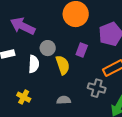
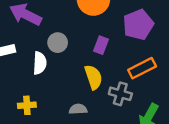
yellow semicircle: (63, 65) -> (93, 77), moved
yellow cross: (24, 97) -> (27, 105), turned -32

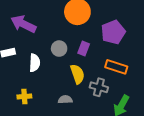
gray circle: (58, 43) -> (59, 49), moved
orange rectangle: (142, 68) -> (116, 67), turned 45

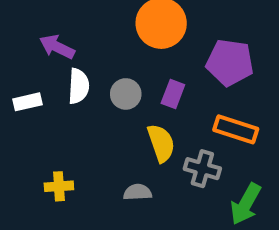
purple arrow: (23, 24) -> (57, 47), size x0.7
purple pentagon: (113, 32) -> (230, 63), turned 30
white semicircle: (35, 63) -> (79, 86), moved

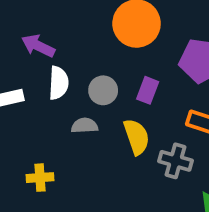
gray semicircle: (138, 192) -> (85, 126), moved

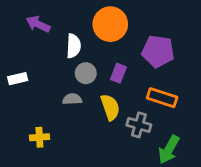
purple arrow: (38, 46) -> (38, 24), moved
white semicircle: (59, 83) -> (73, 46), moved

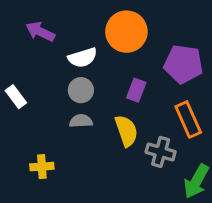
white semicircle: (73, 46) -> (83, 58), turned 70
gray circle: (86, 73) -> (81, 90), moved
white rectangle: (18, 79) -> (16, 97), turned 66
orange rectangle: (162, 98) -> (188, 119), turned 48

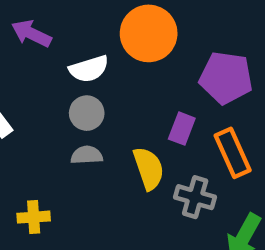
purple rectangle: (136, 90) -> (182, 129), moved

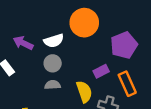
purple arrow: (31, 33) -> (23, 43), moved
purple pentagon: (226, 78) -> (124, 45), turned -30
purple rectangle: (182, 129) -> (101, 71), turned 42

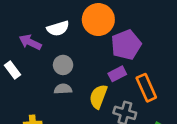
white semicircle: (54, 41) -> (58, 28), moved
purple pentagon: (124, 45) -> (126, 45), moved
yellow semicircle: (84, 92) -> (98, 97), turned -140

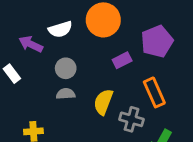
purple pentagon: (126, 45) -> (157, 41), moved
purple rectangle: (117, 74) -> (122, 60), moved

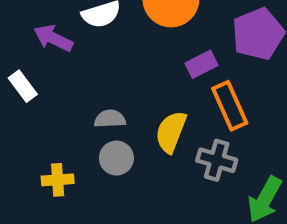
gray circle: (66, 68) -> (116, 158), moved
orange rectangle: (154, 92) -> (230, 106), moved

